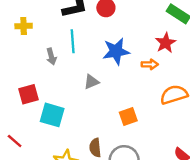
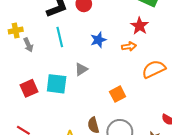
blue star: (116, 51) -> (98, 40), size x0.7
gray arrow: (51, 56) -> (28, 45), moved
cyan square: (52, 115) -> (57, 84), moved

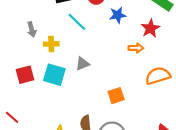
yellow cross: (16, 30) -> (51, 44), moved
cyan line: (60, 37) -> (77, 22), moved, turned -42
blue star: (98, 40) -> (118, 15), moved

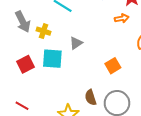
gray arrow: (32, 29) -> (23, 22), size x1.5
yellow cross: (51, 44) -> (44, 31), turned 32

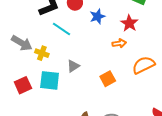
gray arrow: (23, 22) -> (22, 43), turned -35
orange square: (113, 66) -> (108, 79), moved

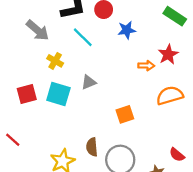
red star: (129, 23) -> (168, 54), moved
gray arrow: (22, 43) -> (38, 30), moved
orange square: (108, 79) -> (125, 114), moved

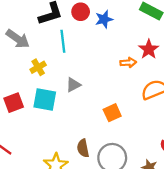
blue star: (127, 30) -> (104, 19), moved
cyan line: (83, 37) -> (63, 41), turned 45
yellow cross: (55, 61) -> (38, 67), turned 35

